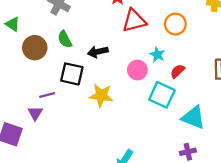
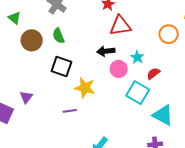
orange circle: (175, 24) -> (169, 34), moved
black arrow: (98, 52) -> (106, 51), moved
purple line: (47, 95) -> (70, 111), moved

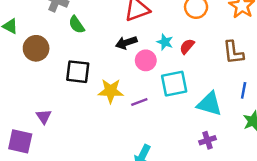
green semicircle: (58, 36) -> (77, 25), moved
red semicircle: (153, 73) -> (187, 46), moved
cyan square: (138, 93) -> (174, 84), turned -30
purple line: (70, 111) -> (139, 102), moved

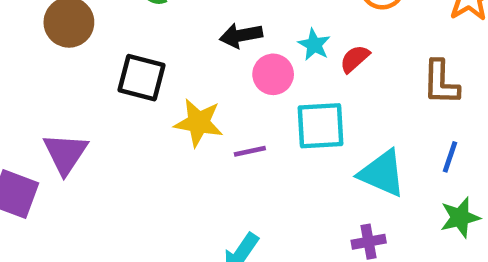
purple triangle: (44, 117) -> (65, 153), size x1.5

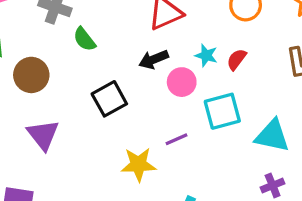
black square: (142, 78) -> (109, 99), moved, turned -32
yellow star: (199, 123) -> (138, 164), moved
purple triangle: (65, 153) -> (43, 135), moved

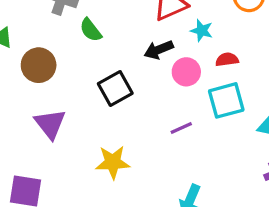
cyan star: (206, 55) -> (202, 31), moved
red semicircle: (237, 59) -> (227, 60), moved, turned 45
yellow star: (138, 164) -> (113, 162), moved

